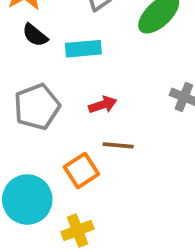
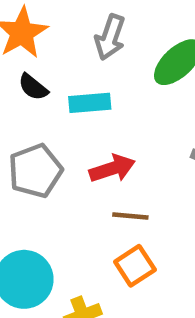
red arrow: (103, 105) -> (112, 168), size x1.4
orange square: (81, 171) -> (135, 266), moved

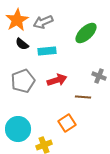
gray arrow: (110, 37) -> (43, 22), moved, turned 48
brown line: (130, 216) -> (83, 97), moved

